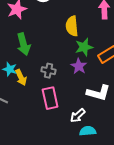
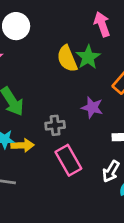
green star: (84, 47) -> (88, 57), moved
yellow arrow: (21, 77) -> (22, 145), turned -49

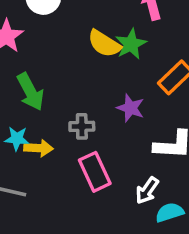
yellow semicircle: (67, 59) -> (104, 44), turned -40

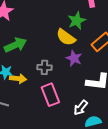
yellow semicircle: (104, 44) -> (66, 37), moved
green arrow: (30, 92) -> (15, 45), turned -90

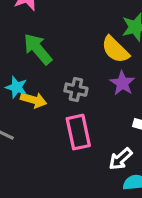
green arrow: (15, 45) -> (38, 49), turned -115

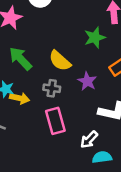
yellow semicircle: (115, 50) -> (60, 61), moved

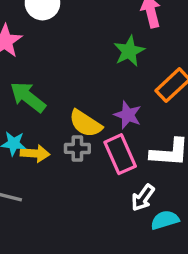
yellow semicircle: (60, 61) -> (85, 123), moved
gray cross: (52, 88) -> (77, 148), moved
pink rectangle: (55, 121) -> (120, 154), moved

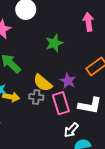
green star: (129, 51) -> (54, 43), moved

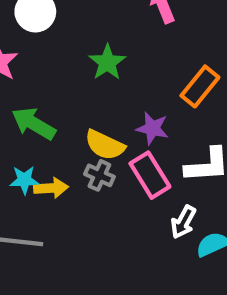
gray cross: (36, 97) -> (99, 175), turned 32

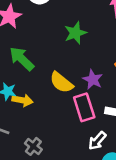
gray cross: (99, 175) -> (33, 146), moved

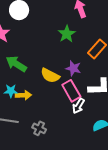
green star: (75, 33) -> (67, 34), moved
white arrow: (97, 141) -> (78, 106), moved

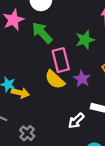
green arrow: (16, 64) -> (42, 33), moved
pink rectangle: (71, 91) -> (61, 60), moved

